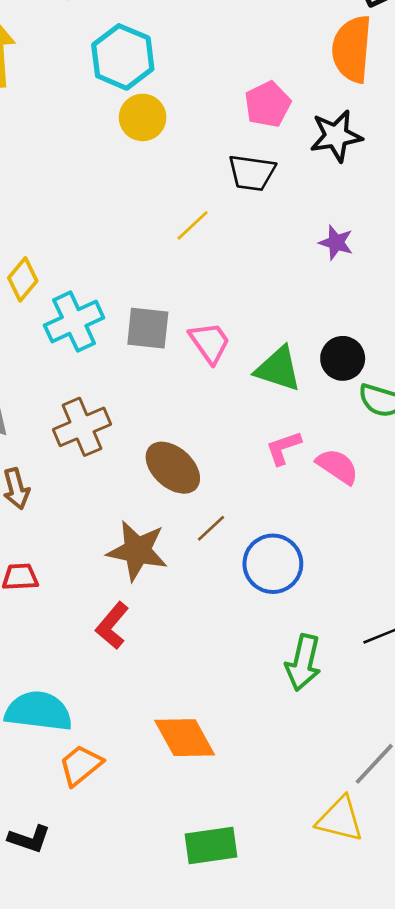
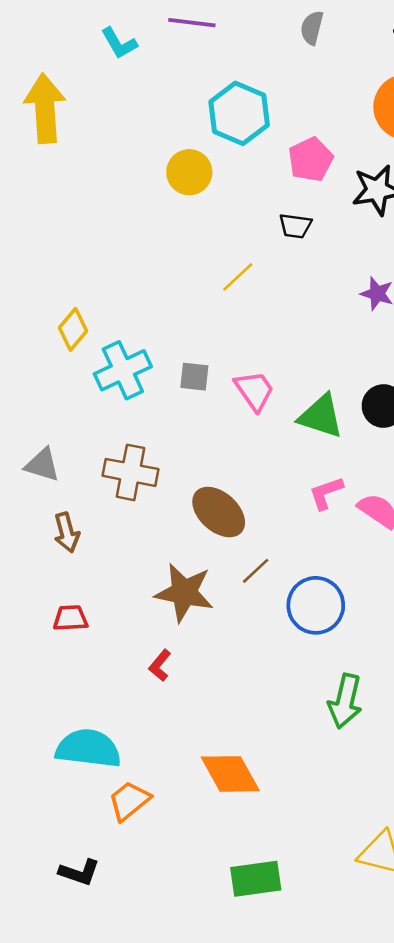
cyan hexagon: (123, 57) -> (239, 113), moved
black trapezoid: (252, 173) -> (295, 226), size x0.7
gray square: (148, 328) -> (194, 377), size x0.7
brown cross: (82, 427) -> (131, 472), turned 34
red L-shape: (112, 626) -> (160, 665), size x0.7

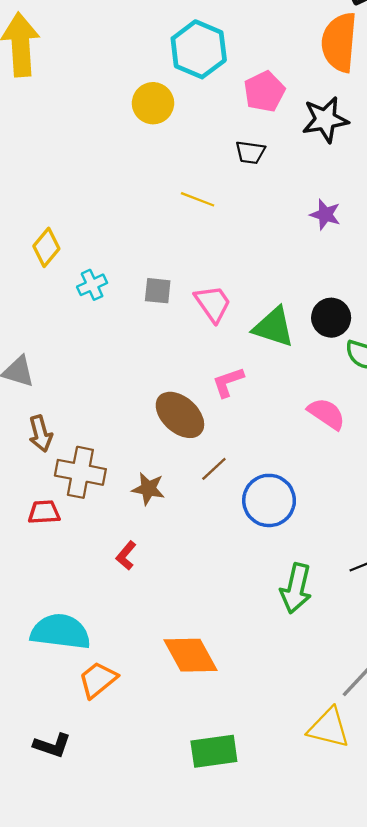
yellow line: (238, 277) -> (198, 199), turned 64
cyan cross: (123, 370) -> (92, 285), size x0.6
brown cross: (131, 472) -> (80, 472), moved
pink L-shape: (326, 493) -> (228, 382), moved
brown star: (184, 593) -> (148, 489), size x0.6

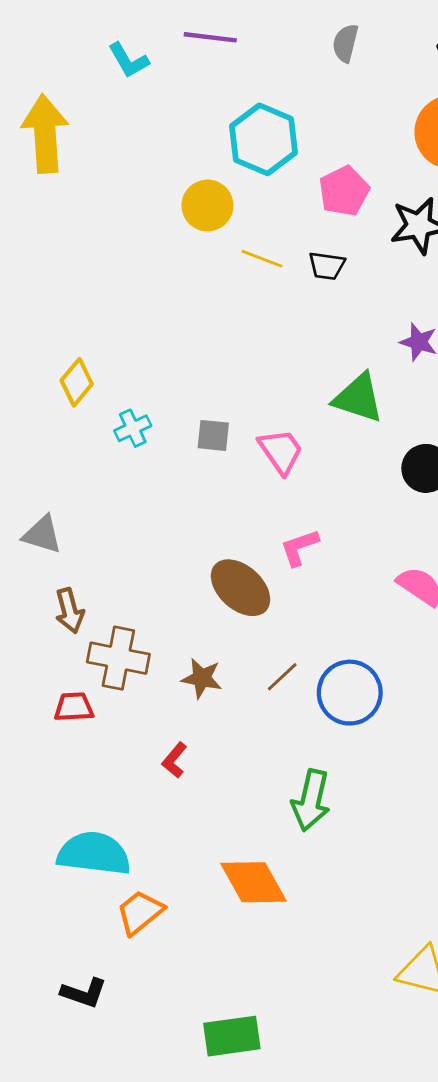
yellow line: (198, 199) -> (262, 259), moved
green triangle: (274, 327) -> (358, 398), moved
brown line: (214, 469) -> (282, 677), moved
green arrow: (296, 588) -> (311, 800), moved
green rectangle: (214, 751) -> (232, 1036), moved

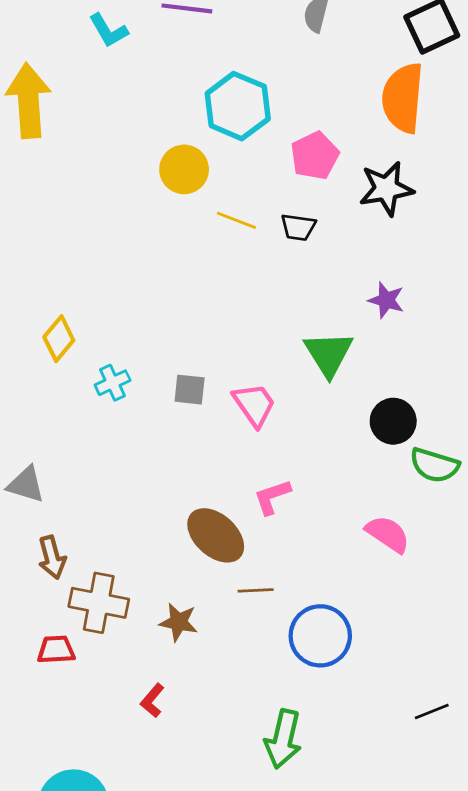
green triangle: (358, 398) -> (329, 354), turned 40
brown line: (282, 677) -> (256, 590), moved, turned 40

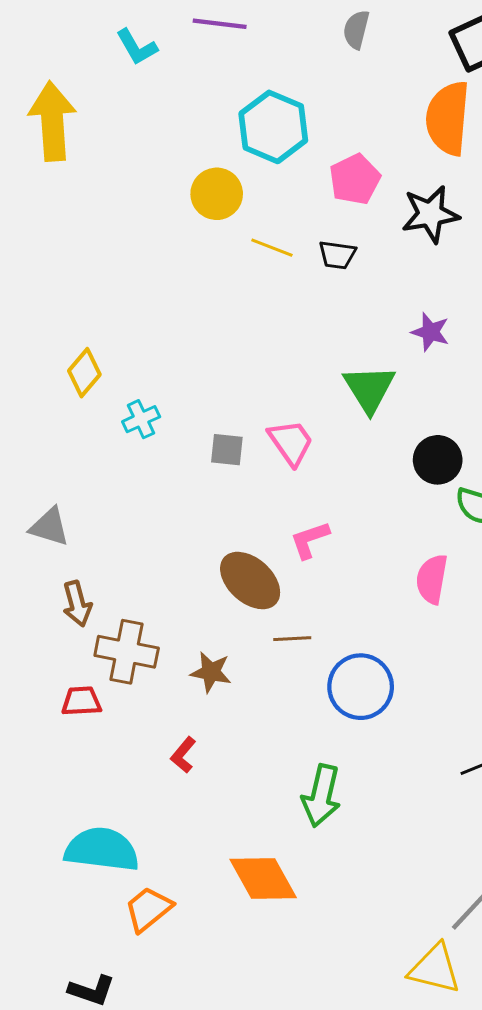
gray square: (190, 390) -> (227, 450), moved
pink semicircle: (388, 534) -> (432, 579), turned -114

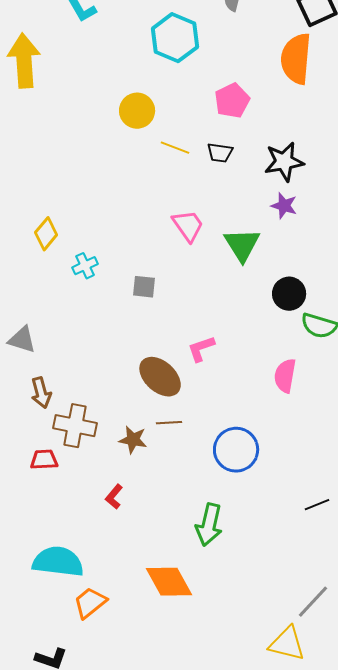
cyan hexagon: (273, 127) -> (175, 38), moved
black star: (430, 214) -> (284, 162), moved
pink trapezoid: (291, 442) -> (188, 226), moved
brown line: (292, 639) -> (169, 423), moved

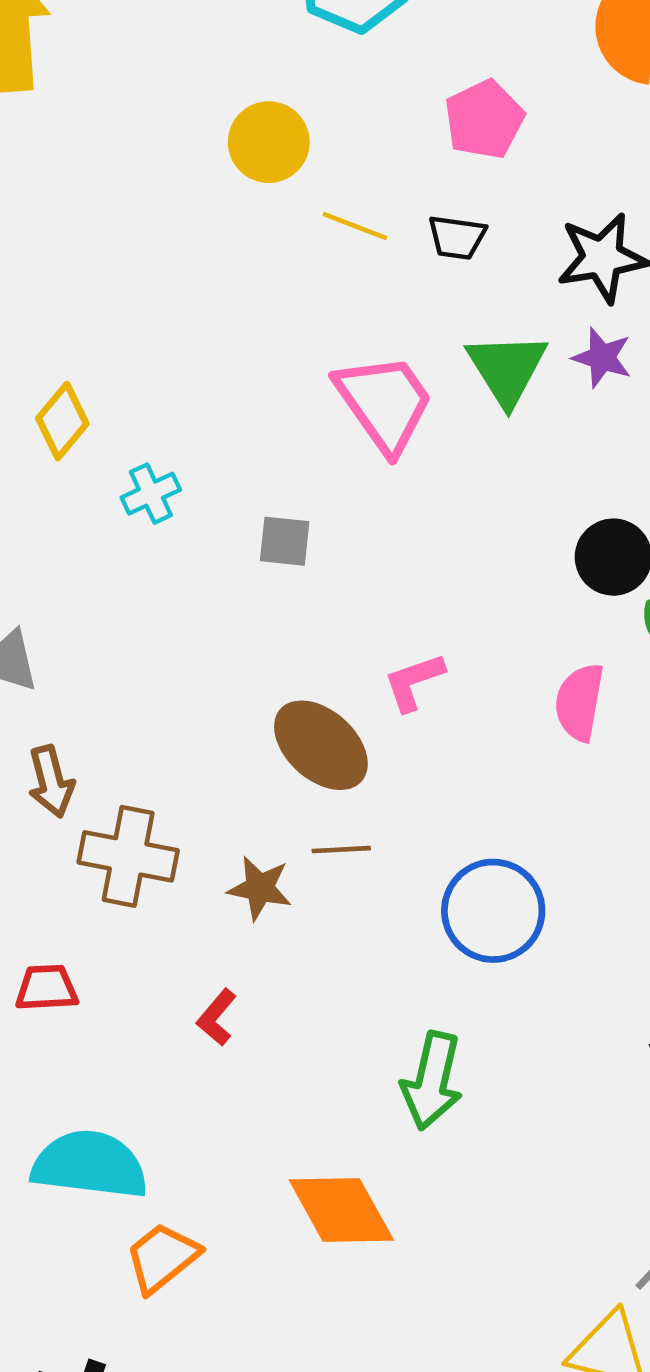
pink trapezoid: (188, 226) -> (384, 403), size x1.4
green triangle: (242, 245) -> (507, 369), moved
pink semicircle: (285, 376) -> (579, 702), moved
red trapezoid: (44, 460) -> (47, 988), moved

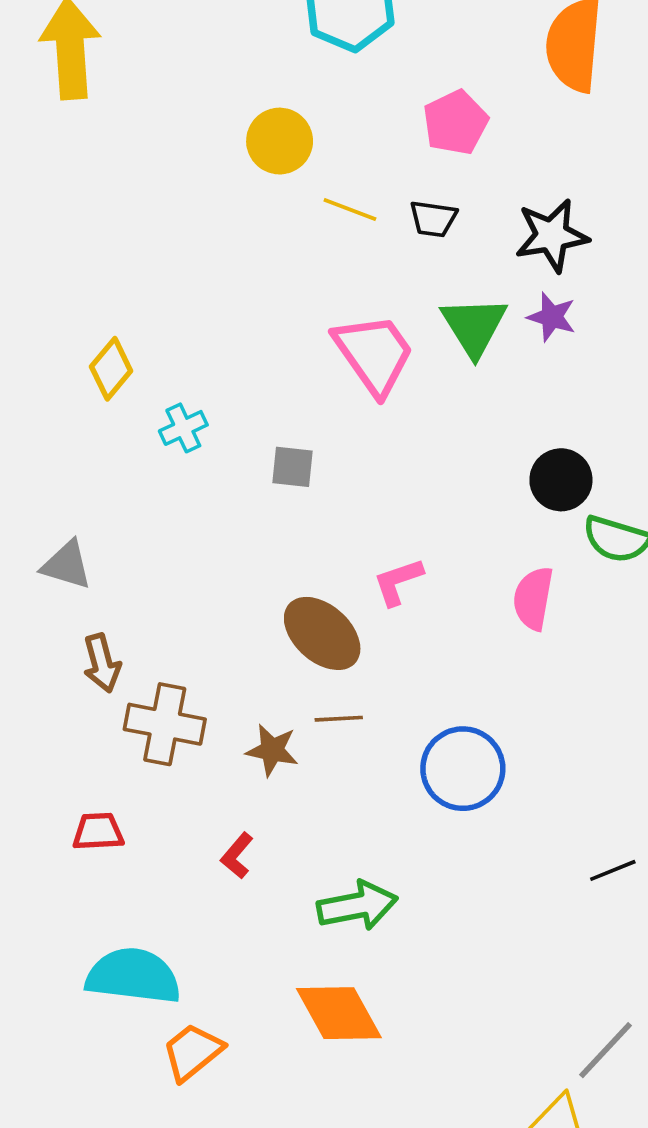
green arrow: (432, 1081) -> (357, 906), moved, turned -114

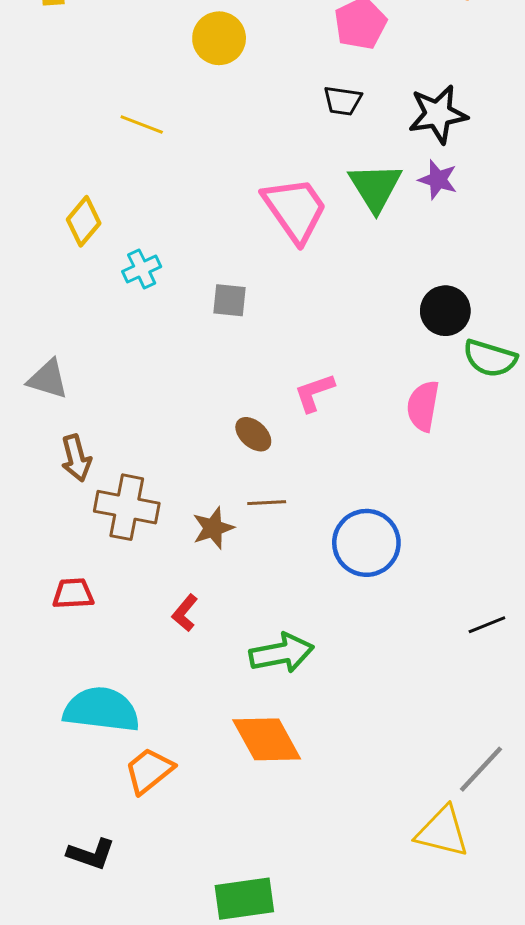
yellow line: (350, 210) -> (142, 125), moved
brown ellipse: (322, 633) -> (253, 434), size x0.6
brown star: (272, 750) -> (213, 528), turned -30

